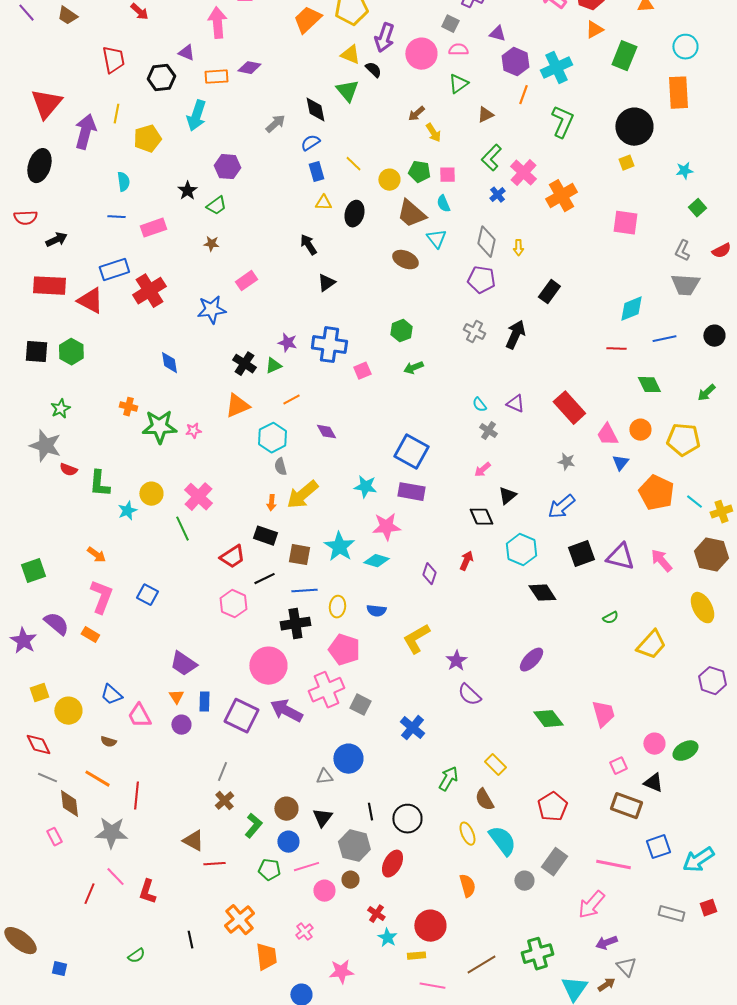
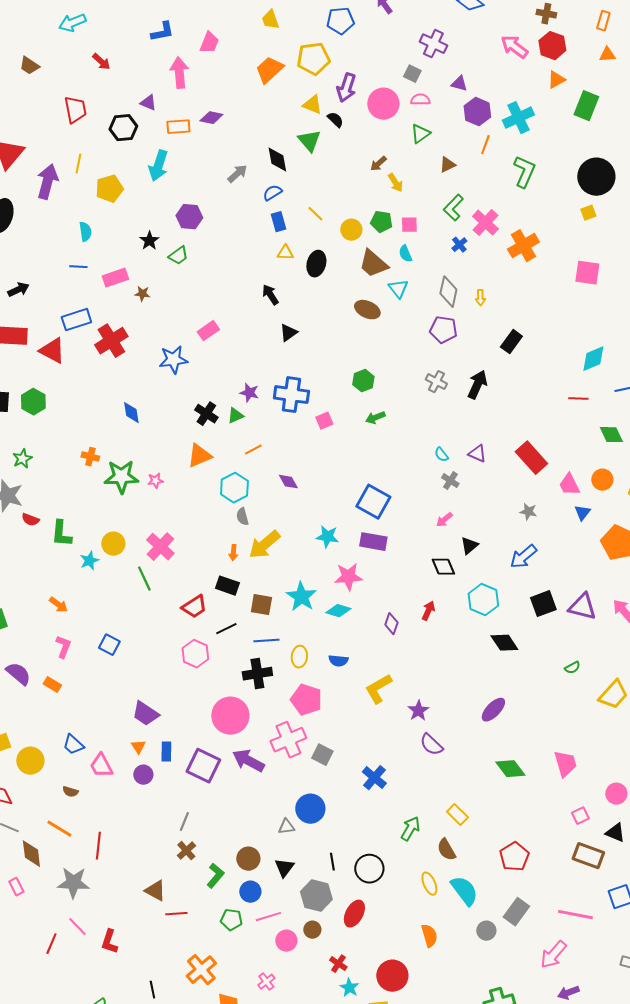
brown star: (211, 244) -> (142, 294), moved
pink L-shape: (101, 597) -> (63, 647), size x0.7

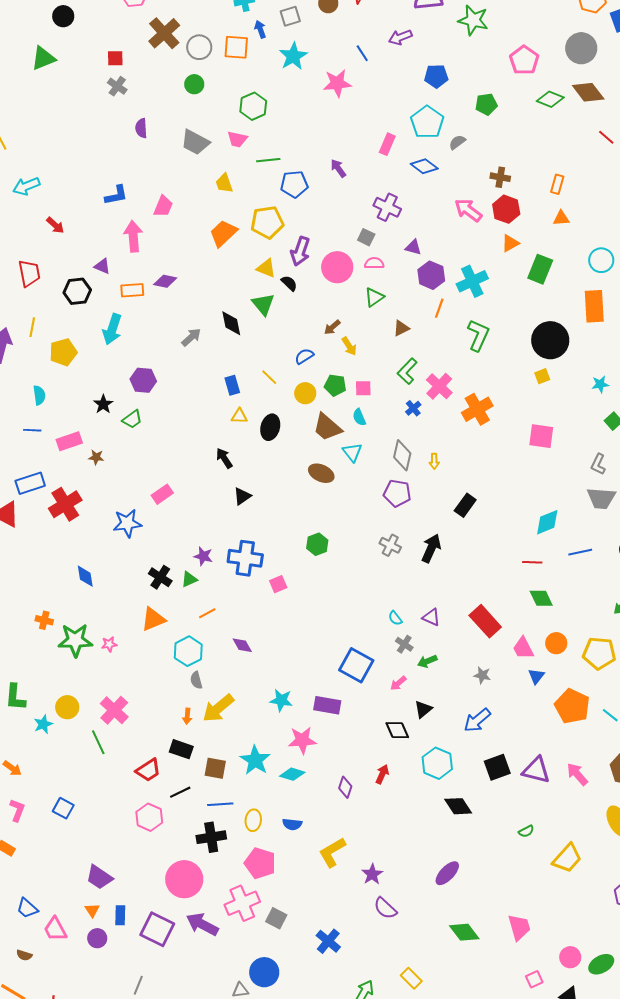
blue semicircle: (272, 193) -> (304, 356), moved
green arrow: (375, 418) -> (427, 661), moved
green diamond: (611, 435) -> (541, 598), moved
blue square: (373, 502) -> (356, 665), moved

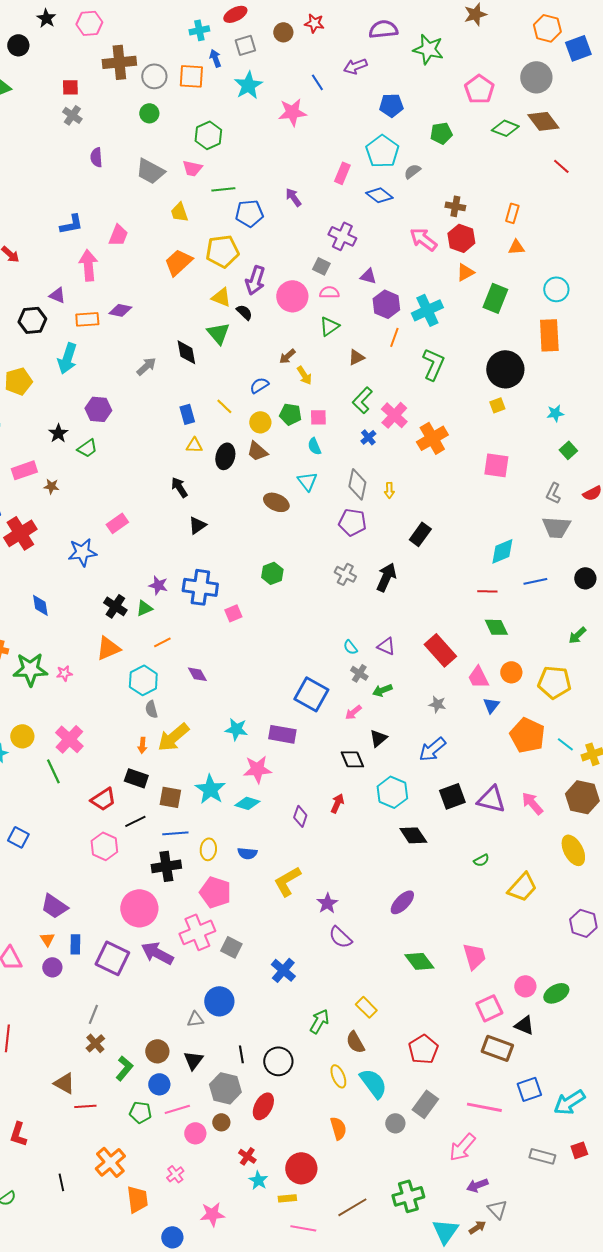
brown cross: (164, 33) -> (119, 62), turned 36
brown trapezoid: (327, 427) -> (257, 451), moved, size x0.7
pink square: (534, 979) -> (489, 1008), size x1.5

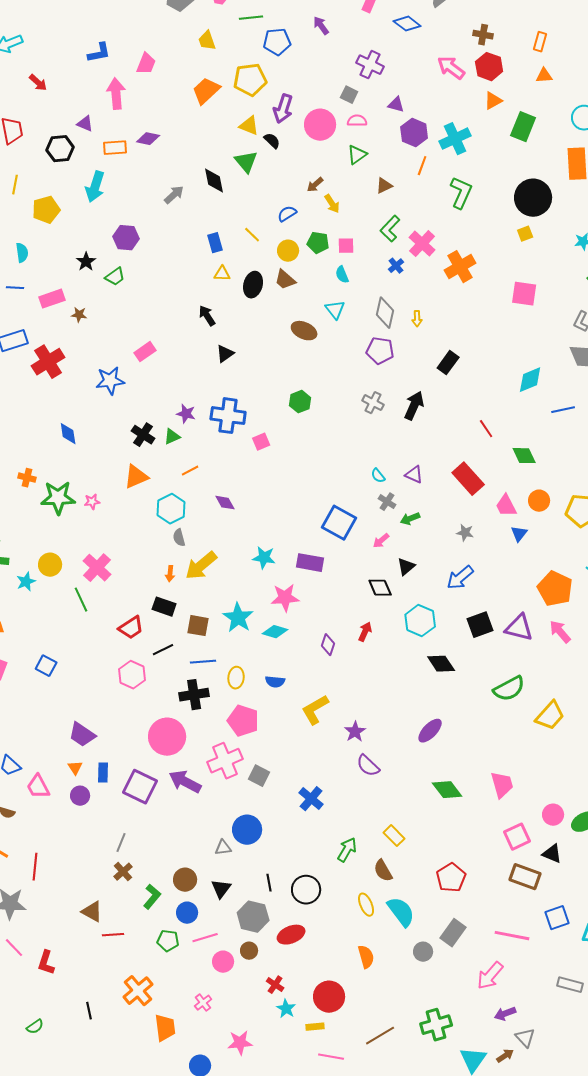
red line: (487, 591) -> (486, 429), moved, turned 54
orange pentagon: (527, 735) -> (555, 589), moved
green semicircle: (481, 860) -> (509, 689), size x2.0
red ellipse: (263, 1106) -> (291, 935), turned 40

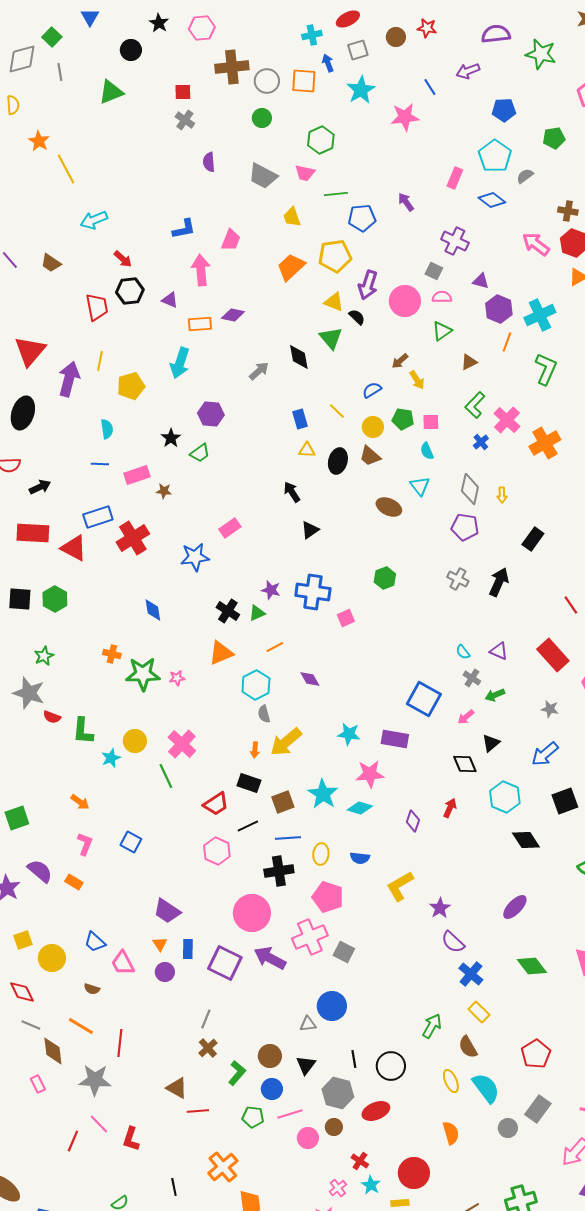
black hexagon: (60, 149) -> (130, 291), moved
brown square: (198, 626) -> (283, 802), turned -30
blue cross: (311, 799) -> (471, 974), moved
pink cross: (203, 1003) -> (338, 1188), moved

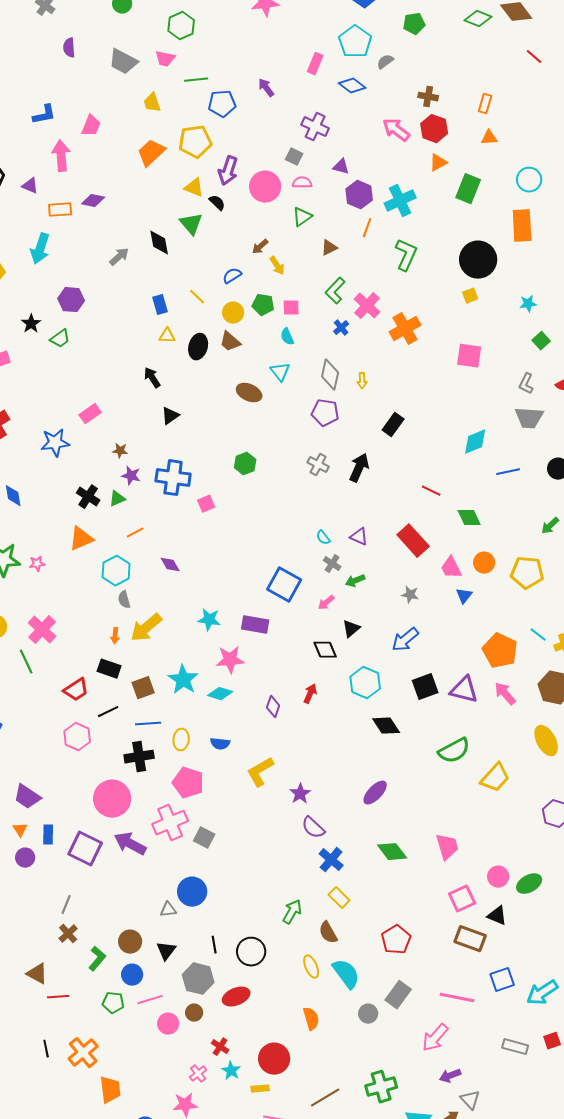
brown star: (164, 491) -> (120, 451), moved
red line: (571, 605) -> (431, 491), turned -30
black line: (174, 1187) -> (46, 1049), moved

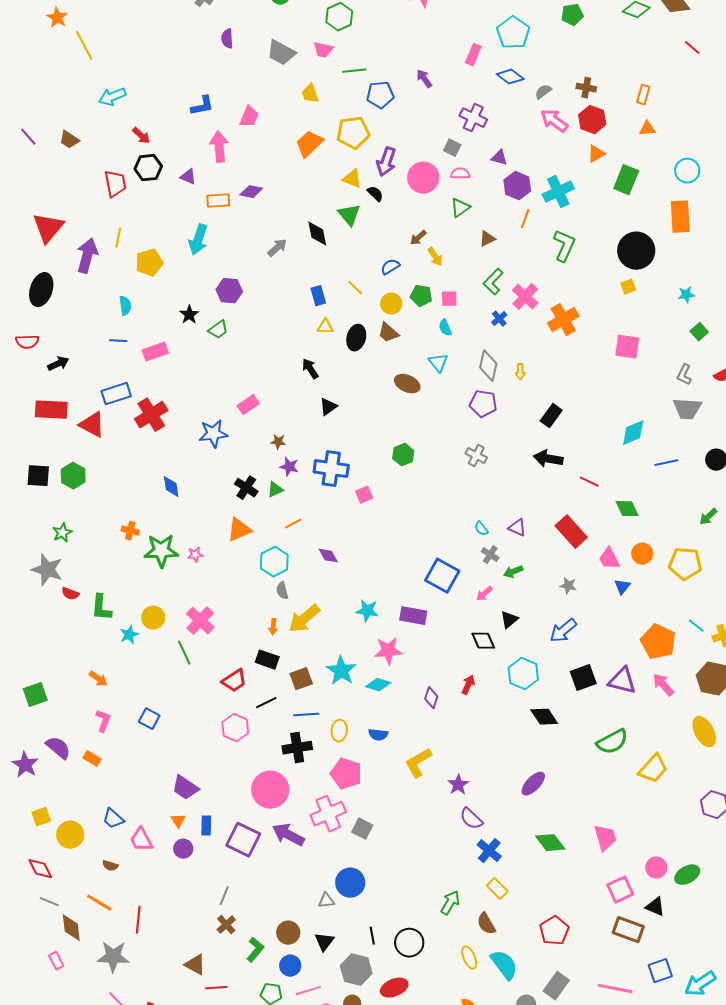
gray semicircle: (385, 62) -> (543, 92), moved
black arrow: (359, 468) -> (548, 459), moved, turned -104

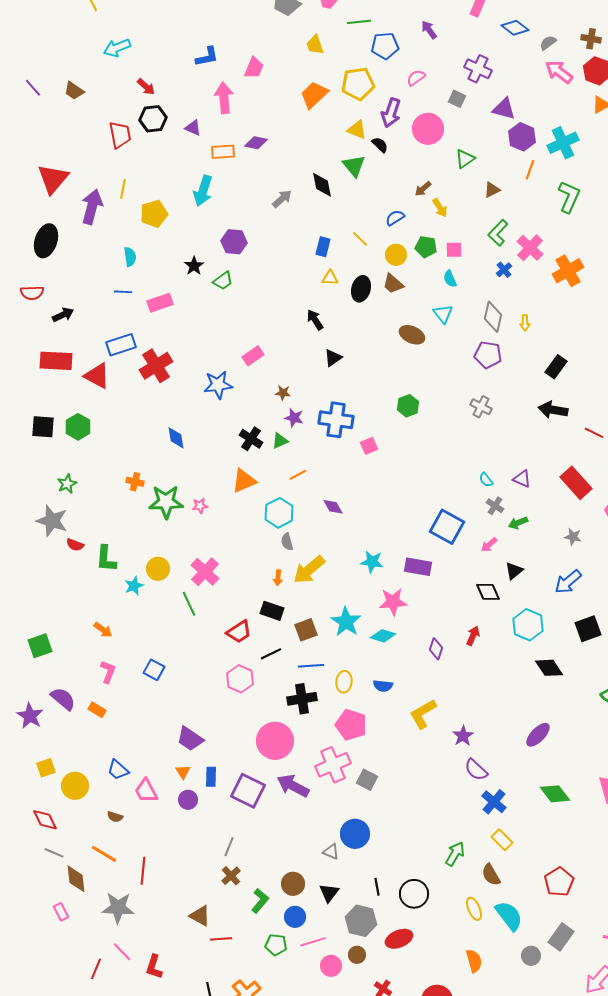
purple triangle: (499, 158) -> (504, 109), size x1.4
pink semicircle: (460, 174) -> (416, 78), moved, turned -36
blue rectangle: (318, 296) -> (323, 247), turned 30
gray triangle: (326, 901) -> (331, 852), turned 30

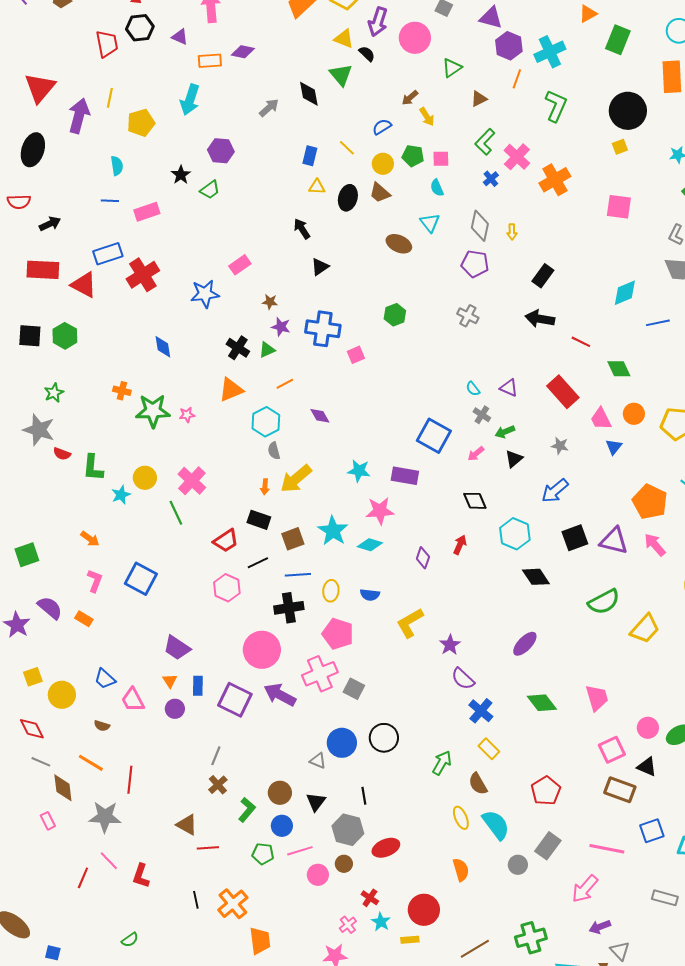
black triangle: (514, 571) -> (514, 459), moved
blue square: (154, 670) -> (141, 579), size x1.5
black circle: (414, 894) -> (384, 738), moved

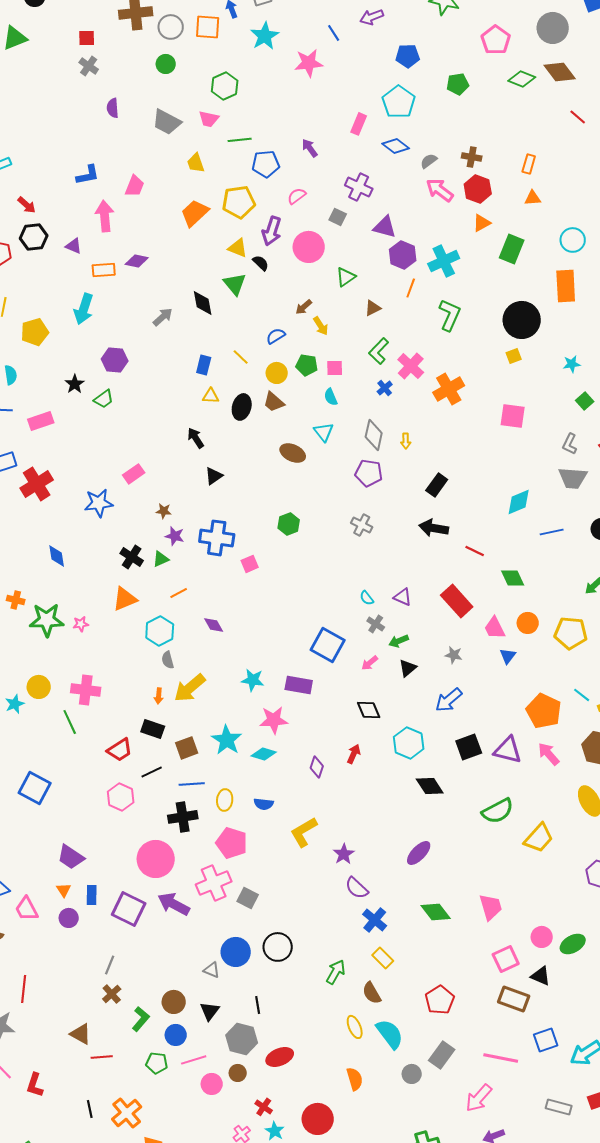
pink cross: (192, 481) -> (86, 690), turned -36

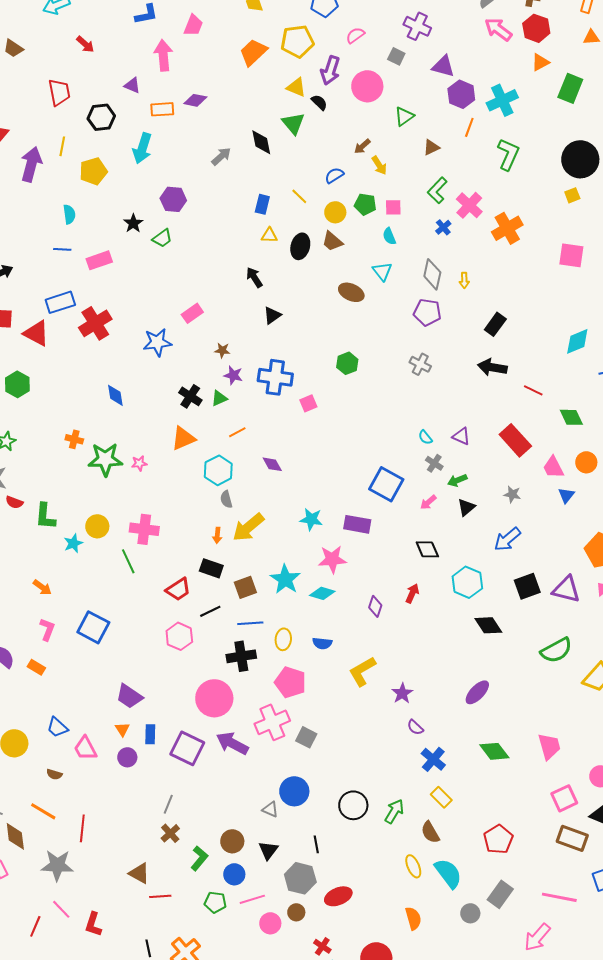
black hexagon: (34, 237) -> (101, 117), moved
purple semicircle: (357, 888) -> (415, 727), size x0.7
black circle: (278, 947) -> (353, 805), moved

